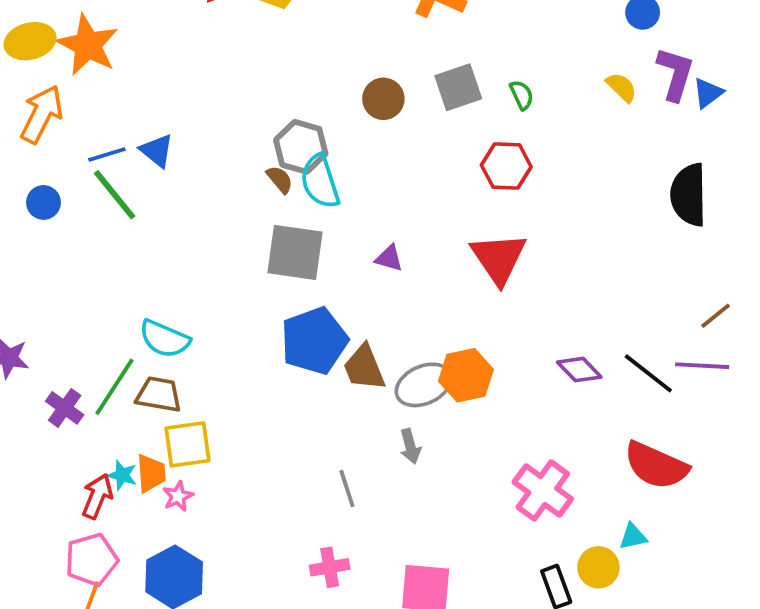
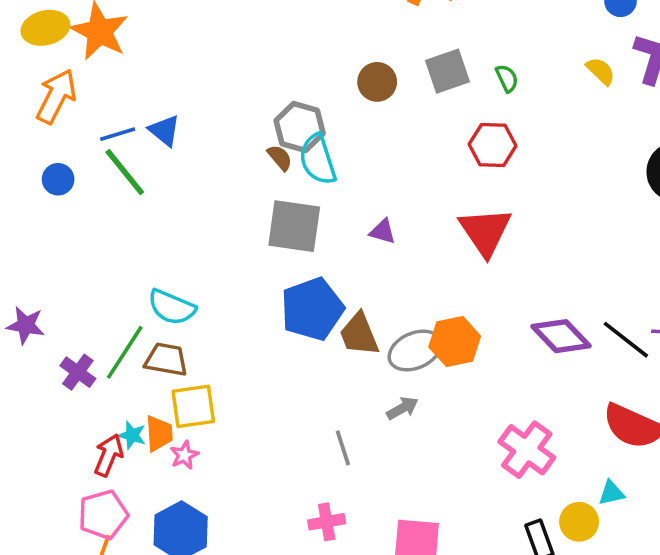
purple diamond: (579, 370) -> (561, 336), size x1.4
gray arrow: (410, 446) -> (402, 408), turned -104

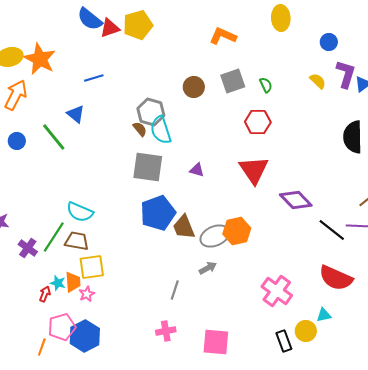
blue line: (118, 134) -> (94, 78), moved
purple diamond: (561, 336) -> (296, 200), moved
gray line: (343, 448) -> (175, 290), turned 36
red arrow: (109, 455) -> (45, 294), size x0.7
pink pentagon: (103, 515) -> (62, 327), moved

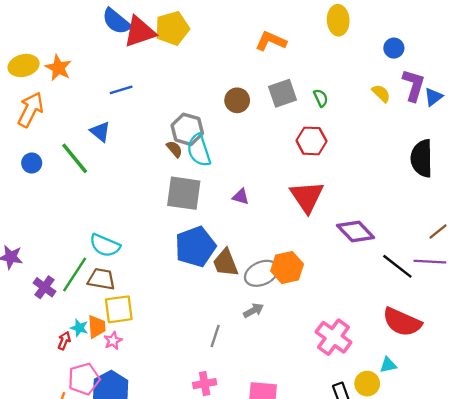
red triangle: (110, 28) -> (140, 32), size x1.4
orange star: (40, 59) -> (58, 68), size x0.7

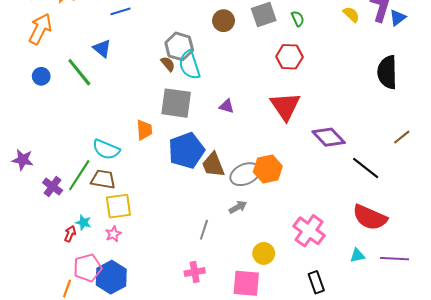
purple line: (430, 262) -> (394, 259), moved
orange trapezoid: (97, 327) -> (144, 130), moved
yellow circle: (367, 384) -> (264, 253), moved

